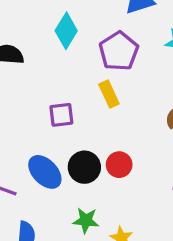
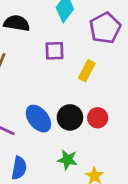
yellow rectangle: (109, 94) -> (87, 71), moved, turned 48
purple square: (61, 115) -> (54, 51), moved

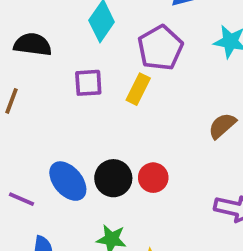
yellow rectangle: (87, 71) -> (138, 89), moved

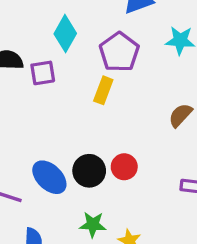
purple square: (88, 83) -> (43, 73), moved

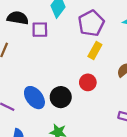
yellow rectangle: (103, 90) -> (95, 51), moved
red circle: (124, 167) -> (88, 82), moved

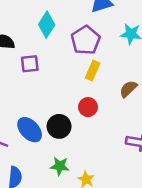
purple square: (40, 30) -> (30, 64), moved

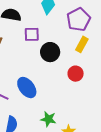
black circle: (59, 126) -> (50, 52), moved

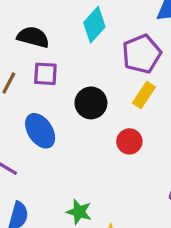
purple square: (32, 34) -> (45, 74), moved
blue ellipse: (27, 88) -> (40, 131), moved

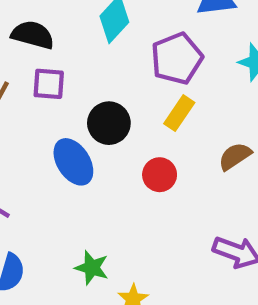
blue ellipse: (40, 131) -> (73, 162), moved

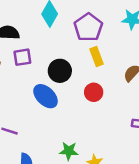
yellow rectangle: (179, 113) -> (97, 57), turned -42

